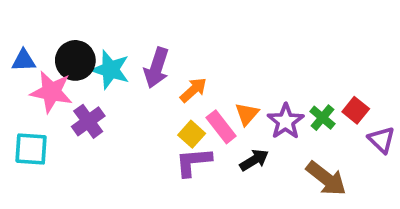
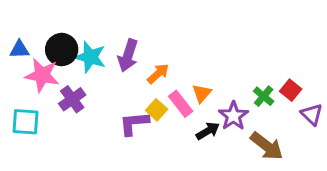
purple star: (286, 121) -> (233, 116), moved
purple L-shape: (193, 162) -> (134, 123), moved

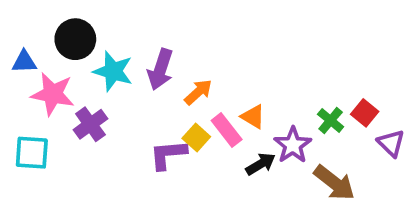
black circle: (62, 50) -> (75, 39), moved
orange triangle: (202, 93) -> (253, 117), turned -40

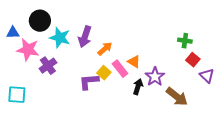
green cross: (331, 120) -> (185, 41), moved, turned -32
cyan square: (32, 153) -> (17, 95), moved
black arrow: (261, 164) -> (138, 87), turned -42

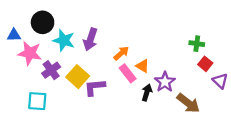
orange arrow: (105, 49) -> (121, 53), moved
yellow square: (104, 73) -> (78, 77), moved, size x1.5
cyan square: (17, 95) -> (37, 101), moved

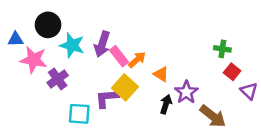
pink rectangle: (128, 73) -> (119, 56), moved
yellow square: (78, 77) -> (125, 87), moved
cyan square: (37, 101) -> (79, 114), moved

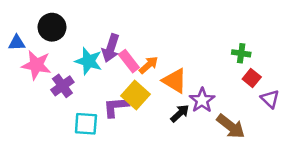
cyan star: (72, 45) -> (89, 61), moved
orange triangle: (161, 74) -> (175, 81), size x1.5
black arrow: (166, 104) -> (180, 113), turned 30

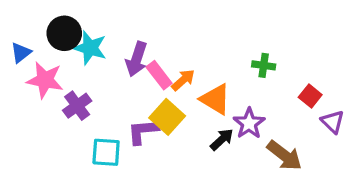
blue triangle: (17, 43) -> (21, 53), turned -36
green cross: (241, 53) -> (264, 65), moved
cyan star: (89, 61) -> (90, 48), moved

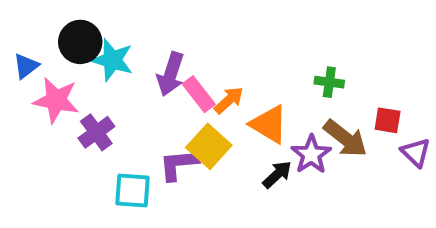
red square: (310, 96) -> (388, 120), turned -30
brown arrow: (284, 155) -> (345, 138), moved

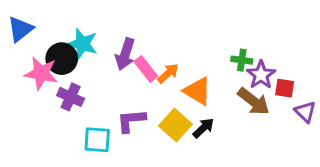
black circle: (80, 42) -> (62, 59), moved
blue triangle: (26, 66) -> (20, 29), moved, size x1.4
purple cross: (96, 132) -> (71, 97), turned -30
yellow square: (209, 146) -> (175, 125), moved
purple star: (311, 154) -> (261, 75), moved

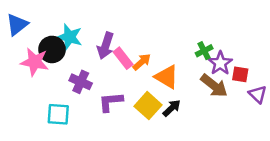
green cross: (242, 60) -> (204, 51), turned -35
purple cross: (71, 97) -> (81, 82), moved
cyan square: (97, 140) -> (58, 114), moved

